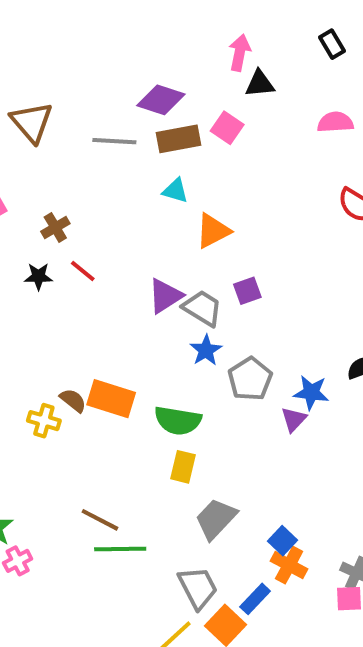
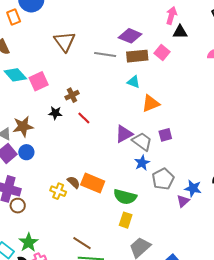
black star: (38, 276) -> (55, 113), moved

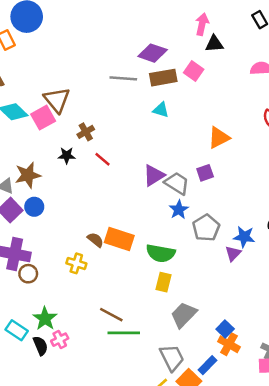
brown triangle: (65, 42) -> (57, 100), moved
orange triangle: (151, 103) -> (219, 138), moved
yellow cross: (58, 191) -> (76, 263), moved

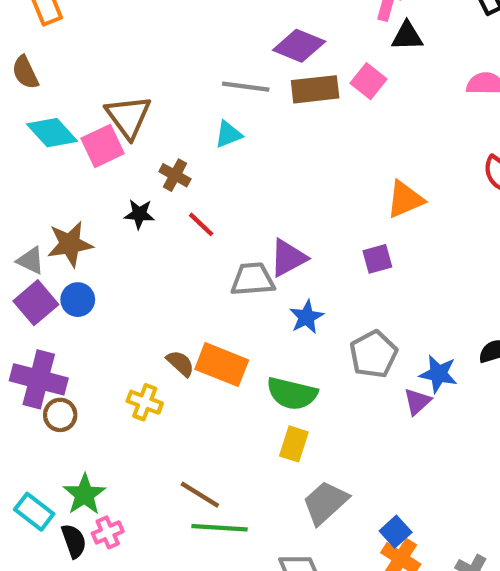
cyan triangle: (161, 110) -> (228, 134), moved, turned -42
brown cross: (86, 132) -> (175, 175), turned -35
gray trapezoid: (177, 183) -> (253, 279), moved, turned -40
blue star: (179, 210) -> (306, 317), moved

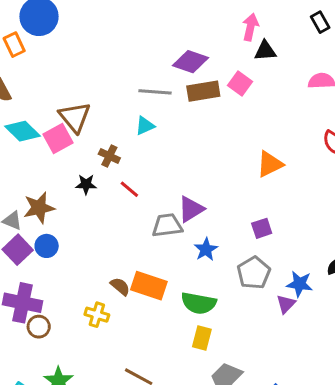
purple square: (377, 259) -> (262, 228), moved

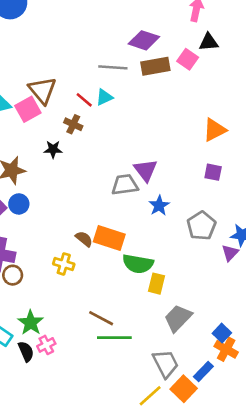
black triangle: (265, 51) -> (209, 42), moved
red line: (129, 189) -> (84, 100), moved
purple triangle: (191, 209) -> (146, 170), turned -35
purple square: (262, 228) -> (213, 172), moved, turned 30
green semicircle: (199, 303) -> (138, 264), moved

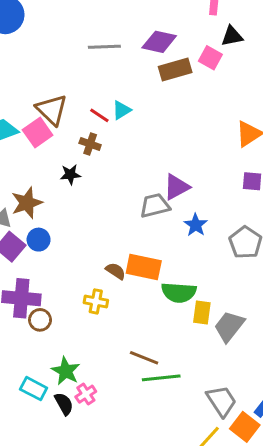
gray line: (113, 67) -> (104, 47), moved
purple triangle: (146, 170) -> (176, 187), turned 45
gray trapezoid: (178, 318) -> (229, 326), moved

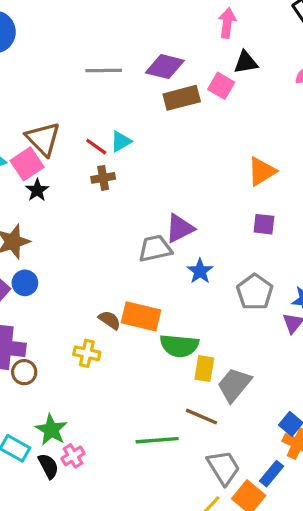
brown cross: (90, 144) -> (103, 178), moved, turned -30
black star: (70, 174) -> (37, 190), moved, turned -30
brown line: (144, 358) -> (201, 417), moved

